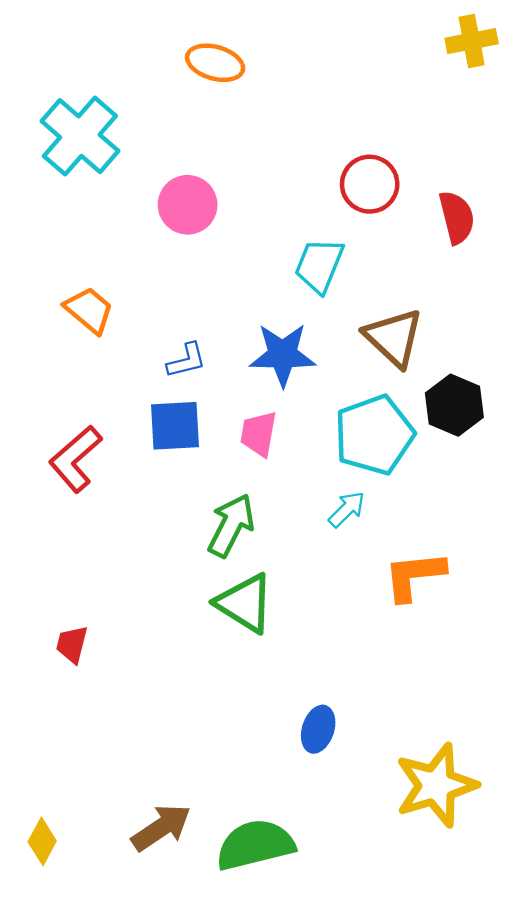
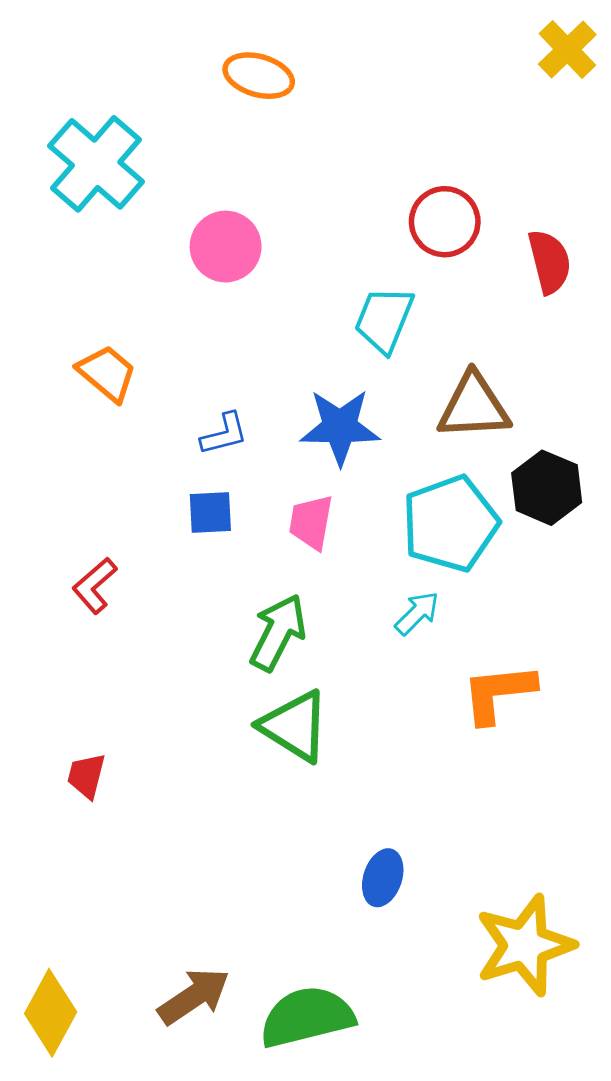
yellow cross: (472, 41) -> (567, 49), turned -33
brown triangle: (394, 338) -> (474, 406), turned -46
blue square: (175, 426) -> (210, 513), size x0.7
red L-shape: (75, 459) -> (95, 586), moved, size x0.7
yellow diamond: (42, 841) -> (51, 1013), size x1.5

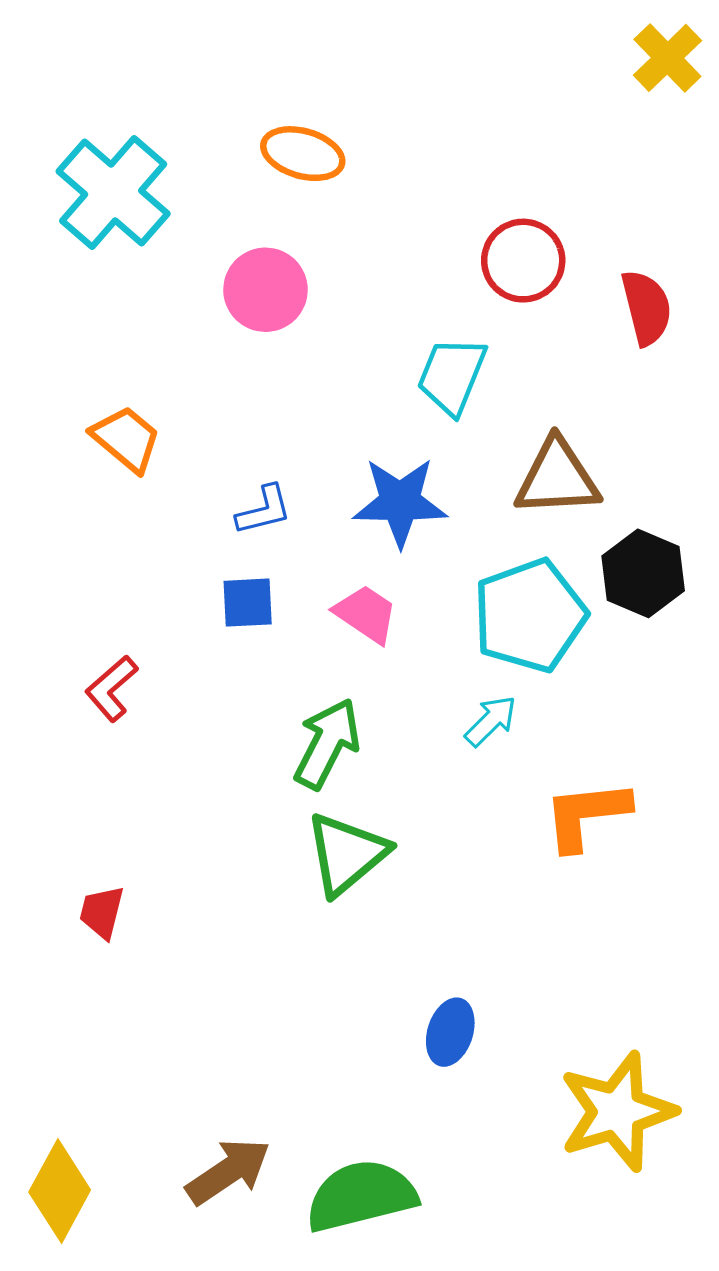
orange ellipse: (259, 76) -> (303, 154), moved
pink trapezoid: (311, 522) -> (366, 614), turned 114
green triangle: (294, 726) -> (347, 854), turned 48

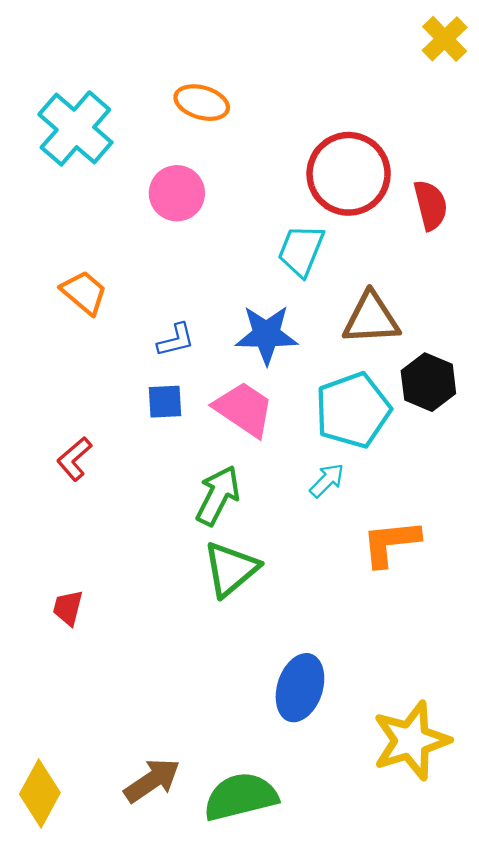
red circle: (523, 261) -> (349, 174), size x1.5
pink trapezoid: (366, 614) -> (244, 409), size x1.4
blue ellipse: (450, 1032) -> (300, 688), size x1.5

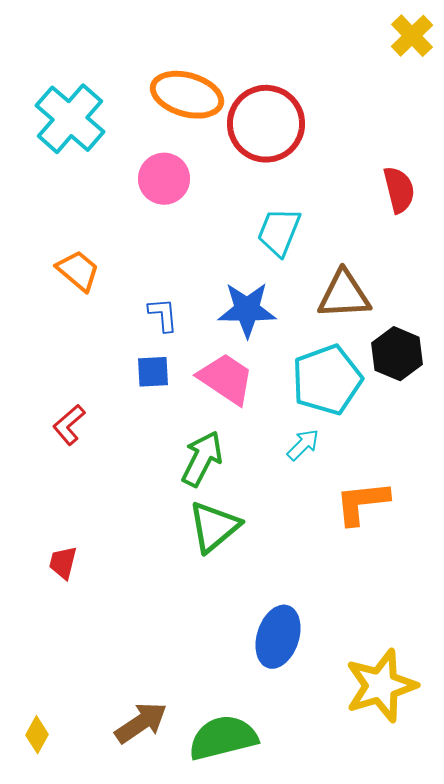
orange ellipse: (202, 103) -> (187, 95), size x1.4
red circle: (349, 174) -> (266, 124), moved
blue L-shape: (176, 340) -> (163, 315), turned -81
yellow diamond: (40, 793) -> (37, 735), size x0.6

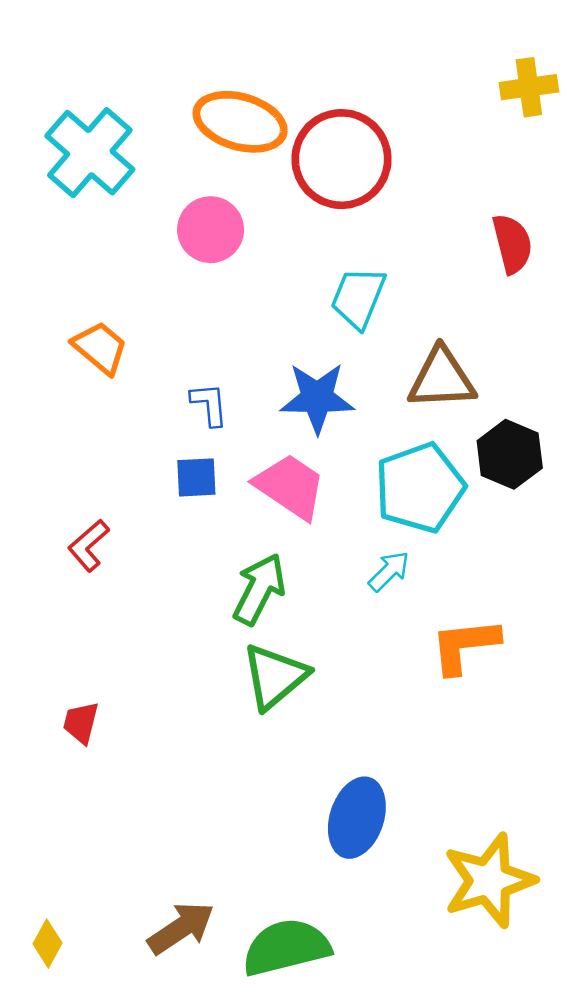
yellow cross: (412, 36) -> (529, 87), moved, turned 36

